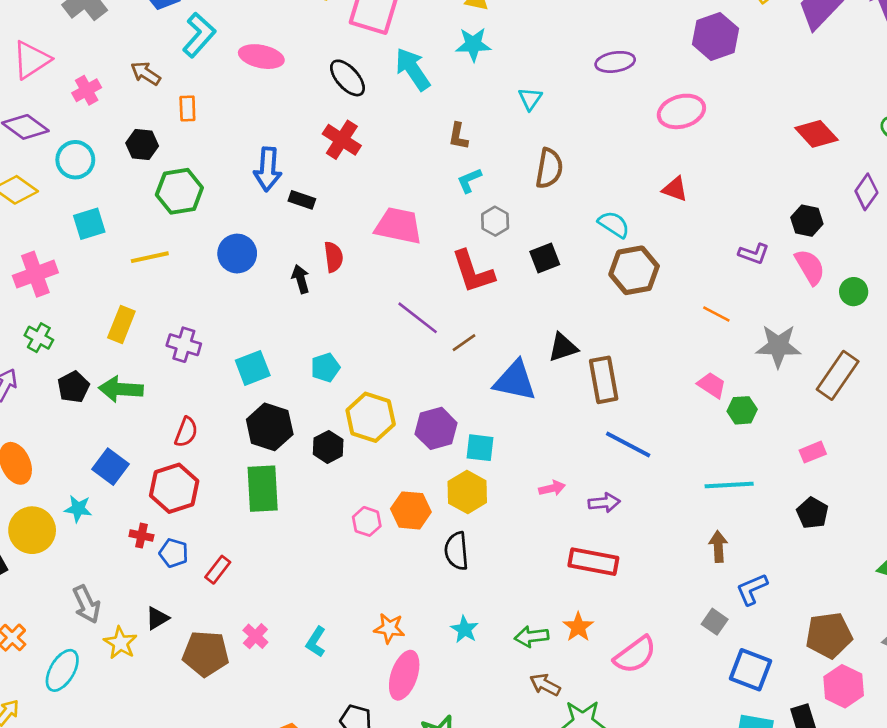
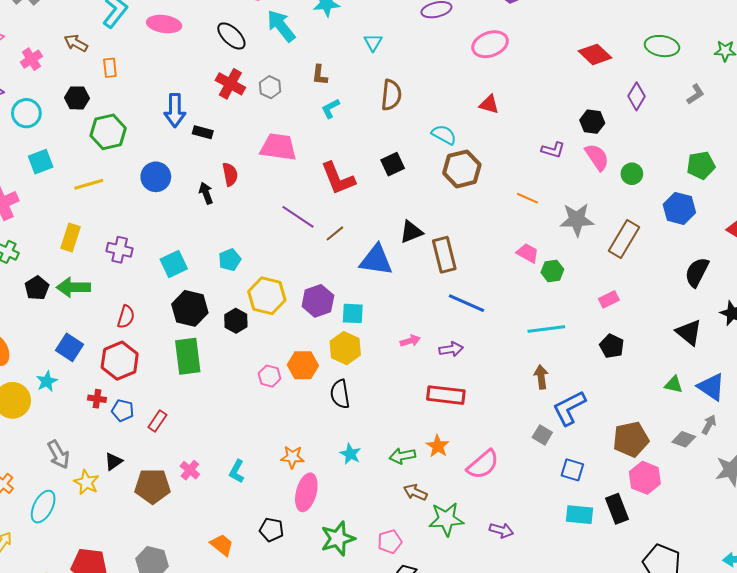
gray hexagon: (495, 221) -> (270, 87), moved
cyan star: (78, 509) -> (47, 381), turned -30
blue L-shape: (752, 589) -> (569, 408), size x1.4
blue square: (751, 670) -> (572, 470), size x0.7

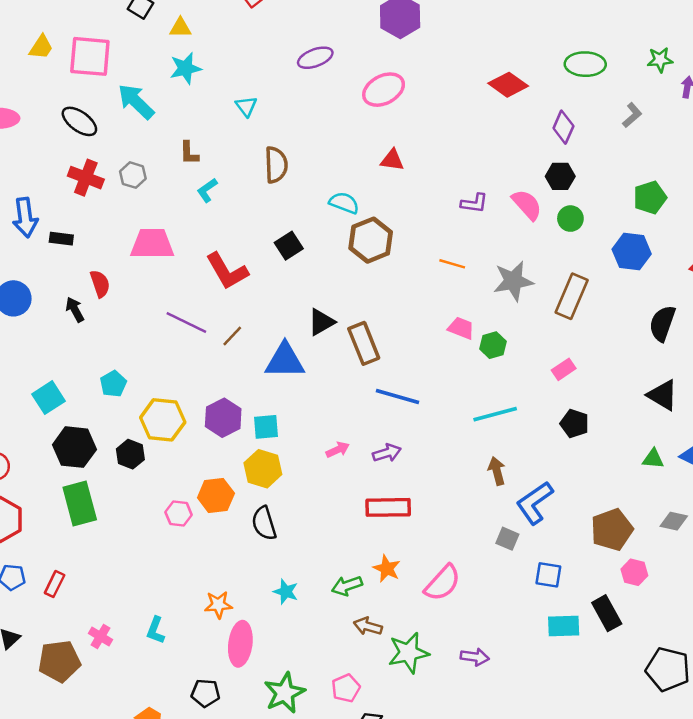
black hexagon: (592, 122) -> (560, 176), moved
pink hexagon: (645, 478) -> (634, 572), size x0.7

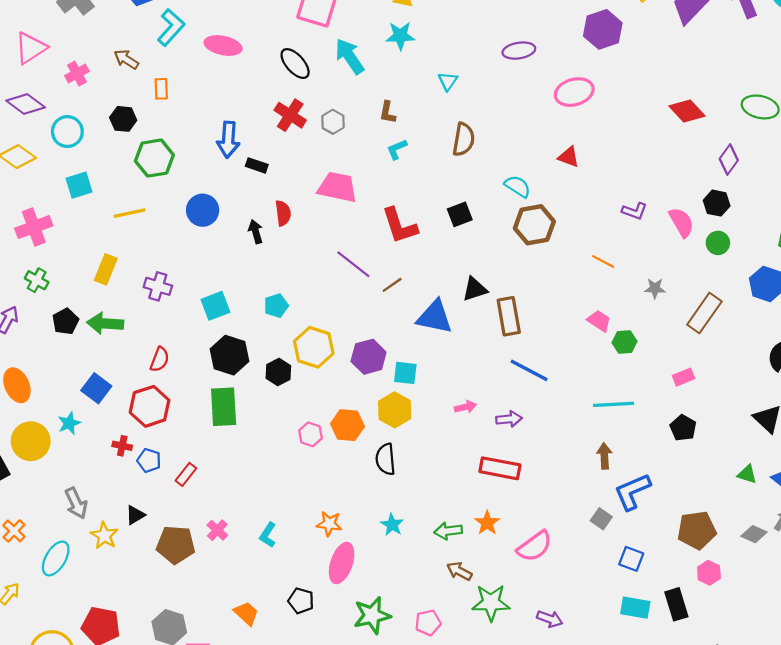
gray star: (513, 281) -> (655, 288), size x0.6

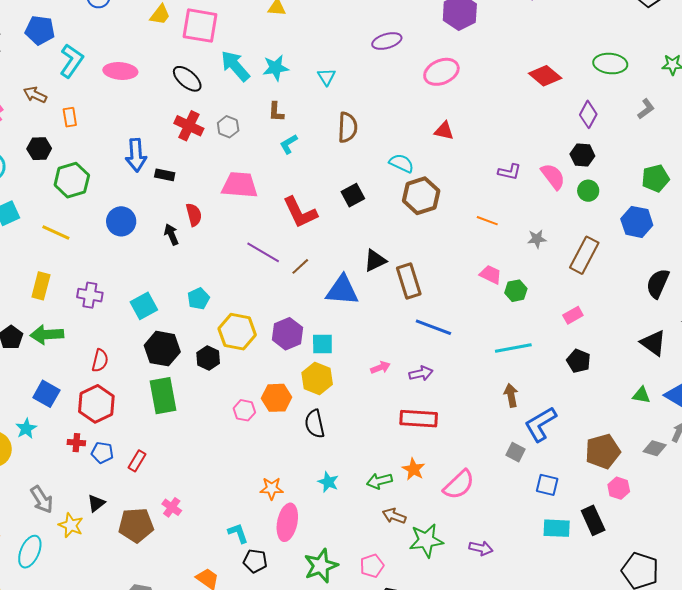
cyan star: (400, 36) -> (276, 68), moved
yellow line: (130, 213) -> (56, 233), turned 44
cyan L-shape: (268, 535) -> (238, 533), moved, turned 135

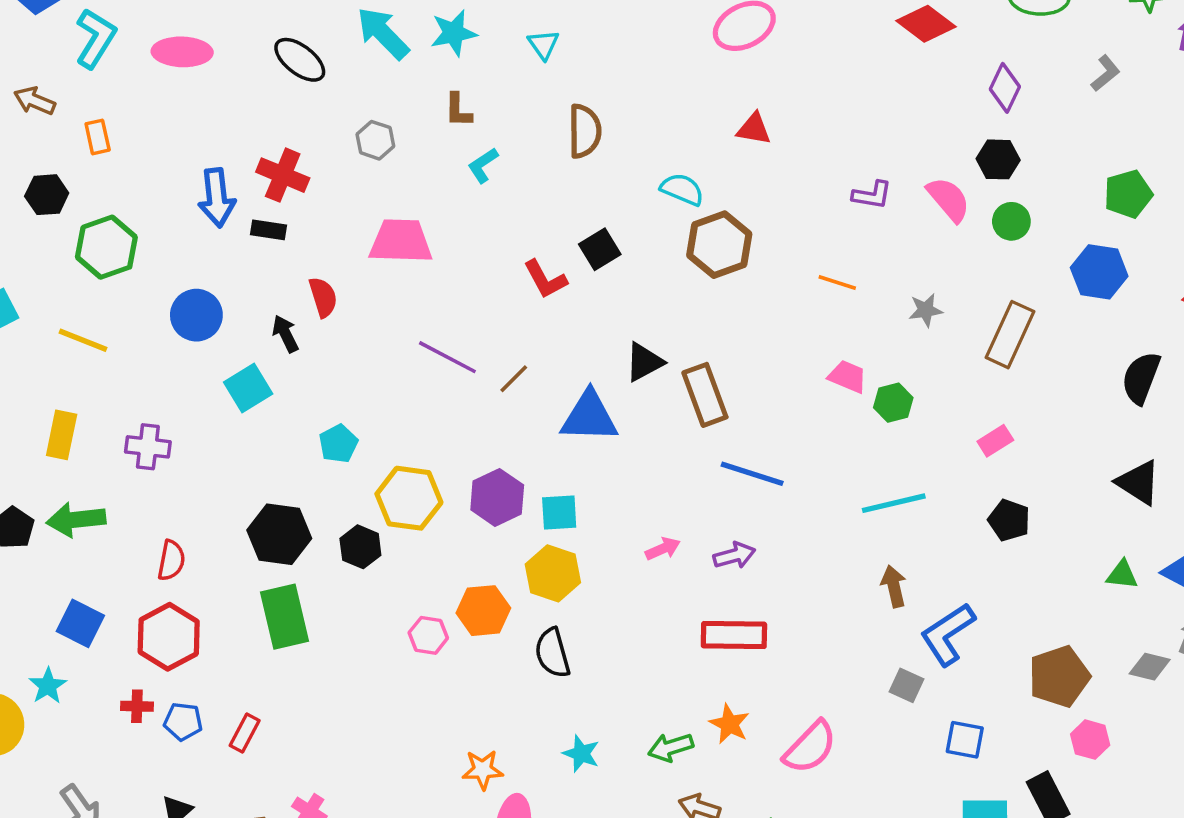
red cross: (189, 126) -> (283, 175), moved
red L-shape: (300, 212) -> (545, 279), moved, size x0.7
cyan square: (144, 306) -> (248, 388), moved

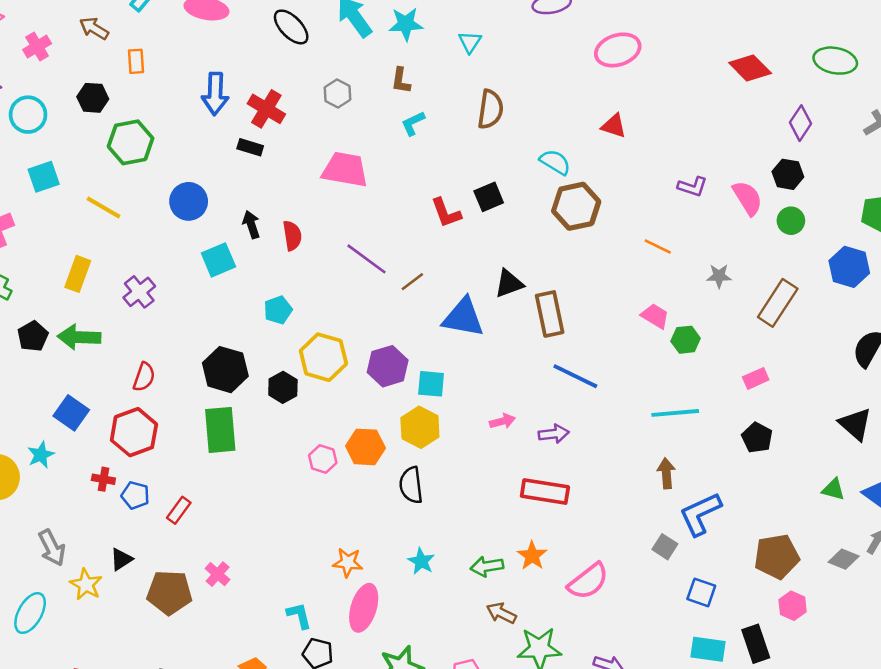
blue arrow: (217, 198) -> (215, 94), moved
red semicircle: (323, 297) -> (292, 236), moved
purple cross: (148, 447) -> (139, 292), turned 36

